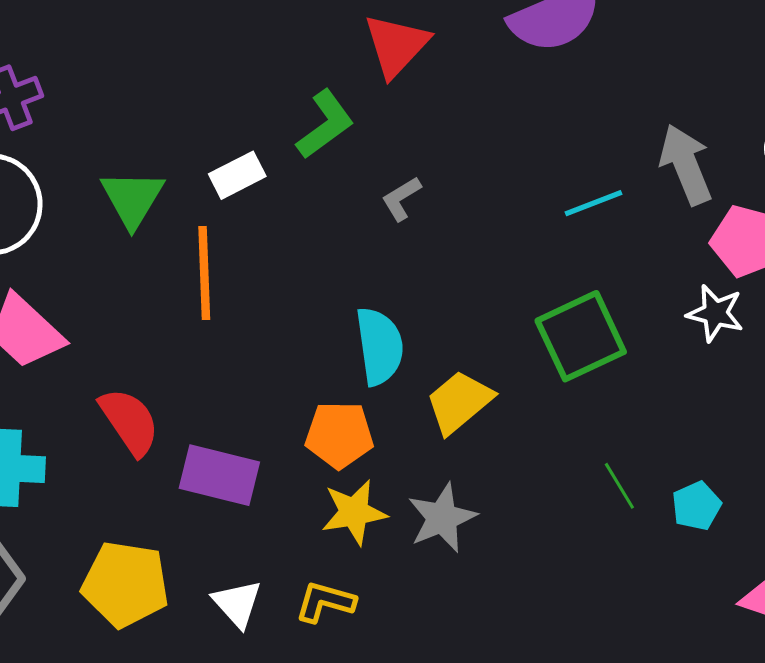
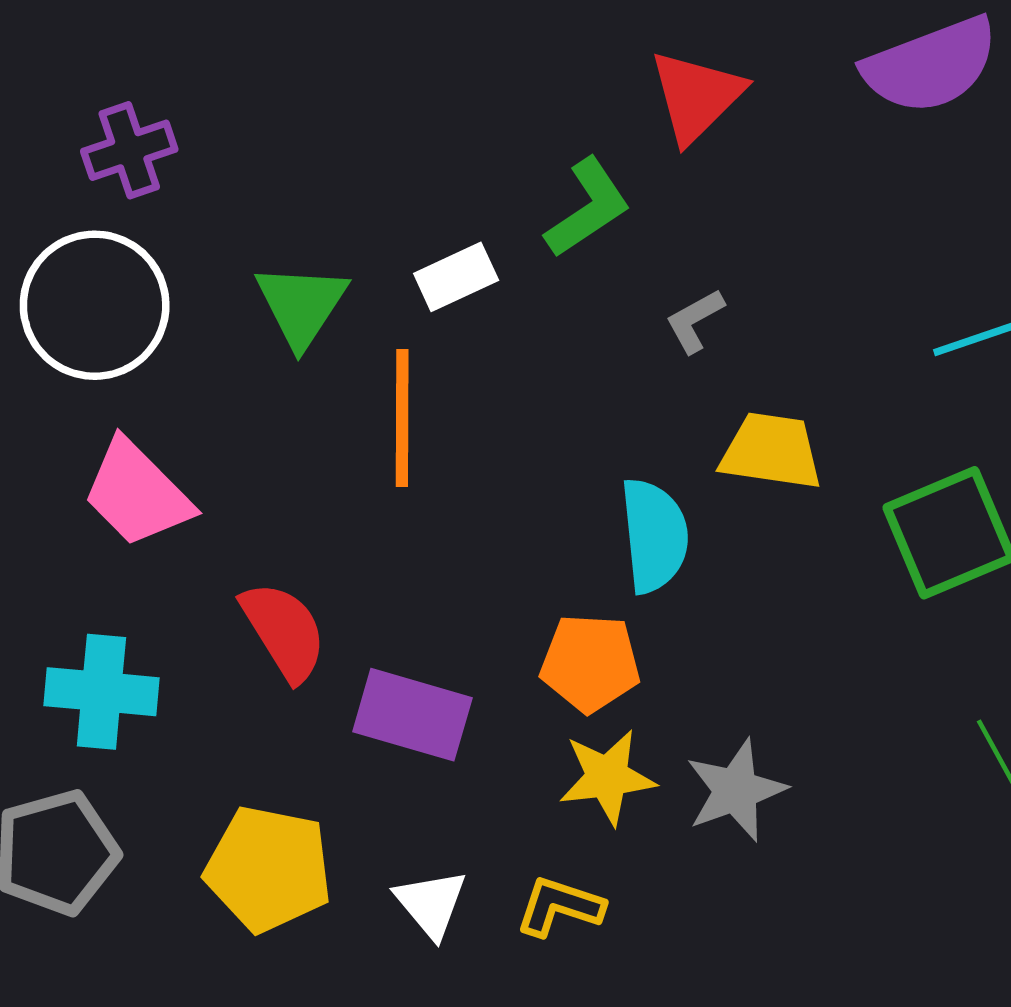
yellow trapezoid: (459, 402) -> (771, 451), moved, turned 46

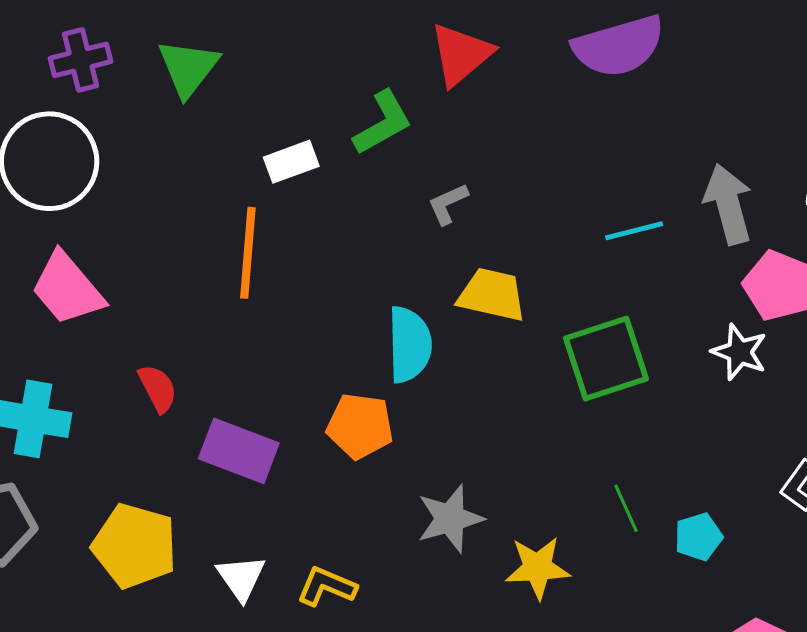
green triangle: (301, 305) -> (188, 68), moved
red semicircle: (284, 631) -> (158, 388), size x0.7
yellow star: (607, 777) -> (538, 568), moved

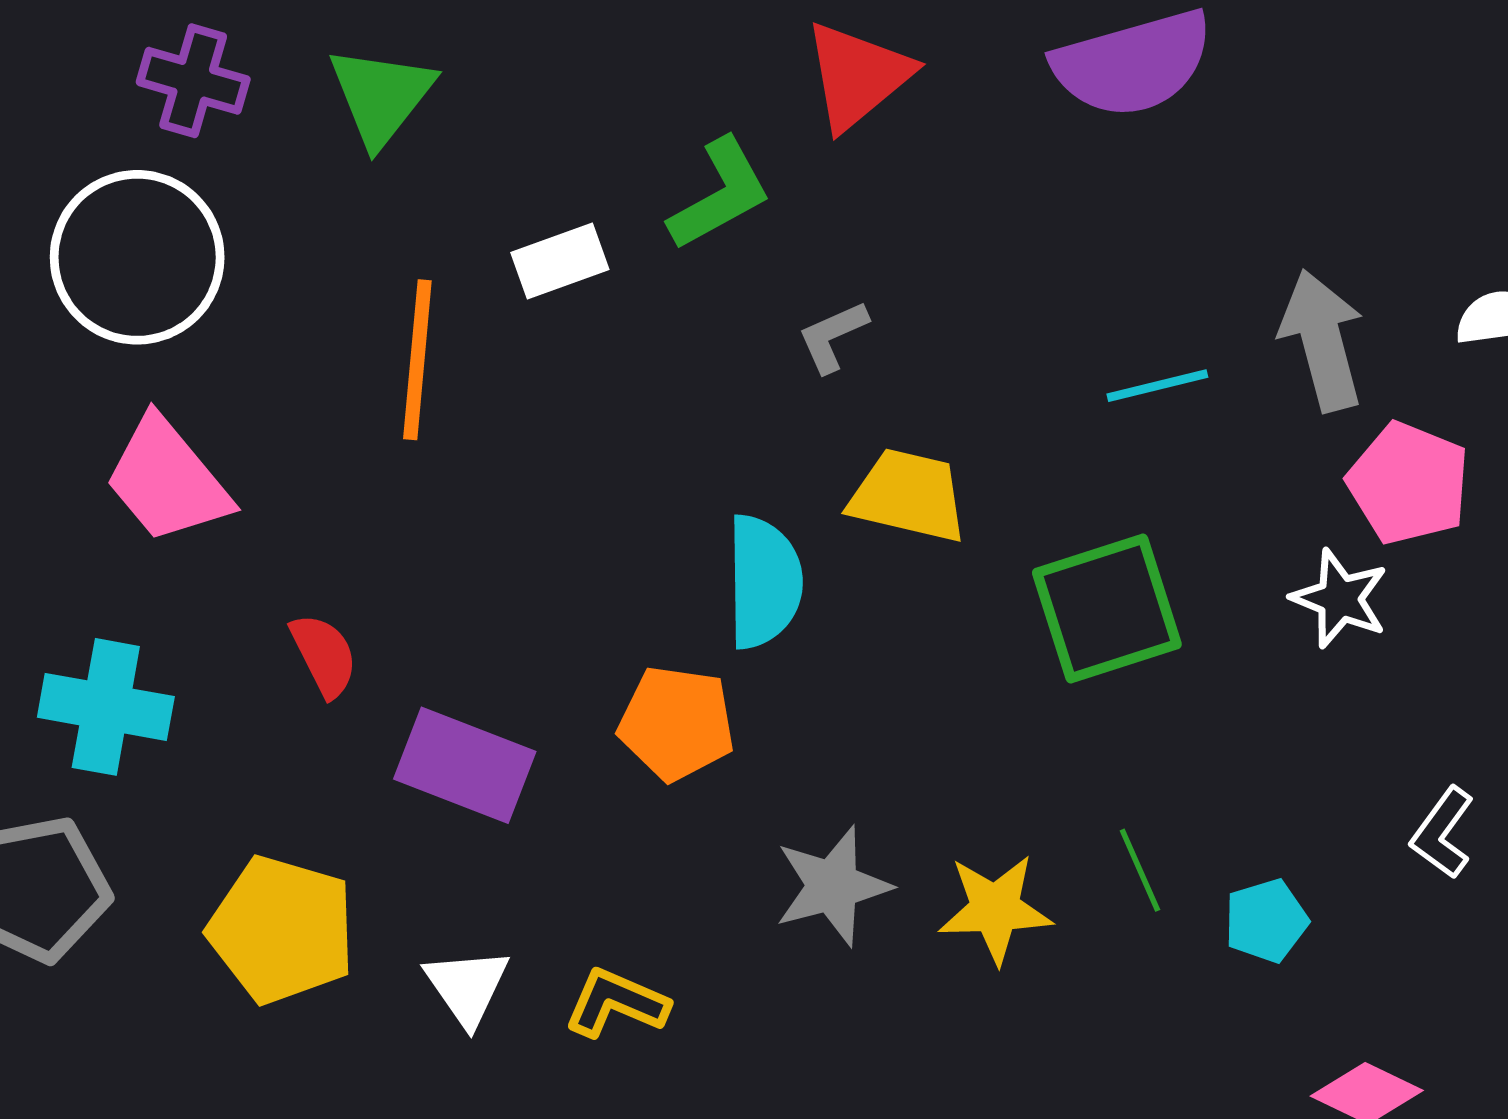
purple cross: (81, 60) -> (193, 81), turned 30
orange line: (248, 253) -> (417, 360), moved
yellow star: (538, 568) -> (995, 909), moved

